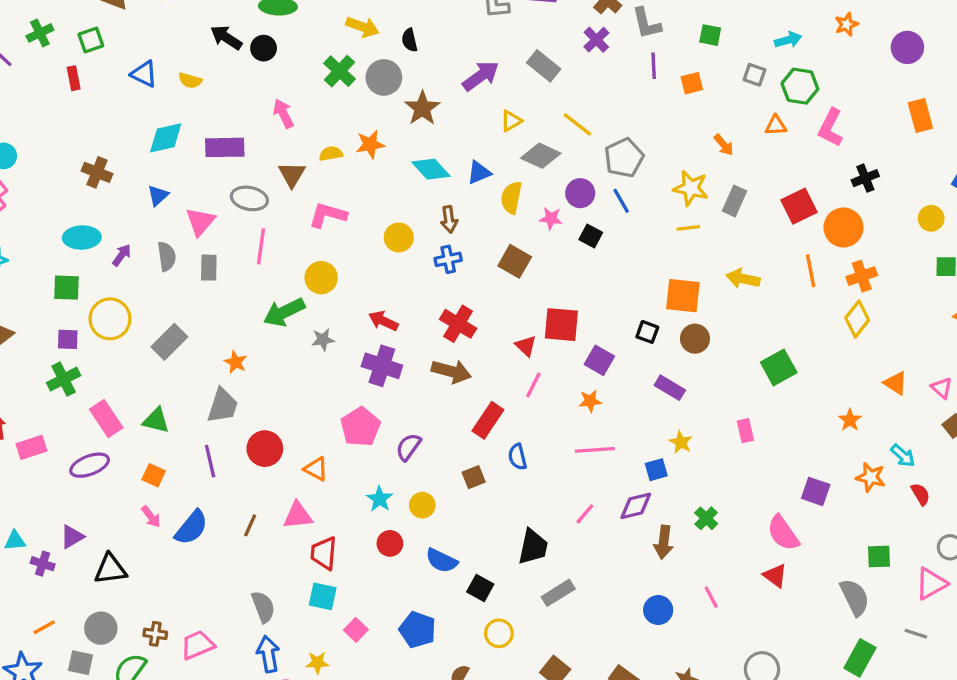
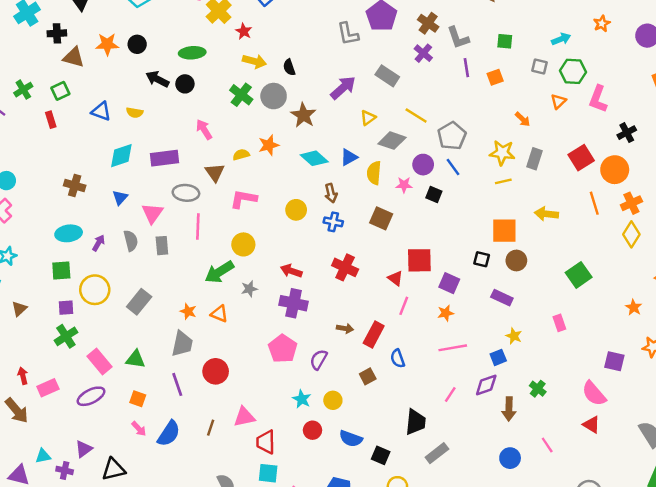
orange triangle: (776, 125) -> (559, 101), turned -35
blue cross: (448, 259) -> (333, 222), turned 30
brown arrow: (451, 371) -> (345, 328), moved, size x0.6
orange triangle: (316, 469) -> (219, 314), moved

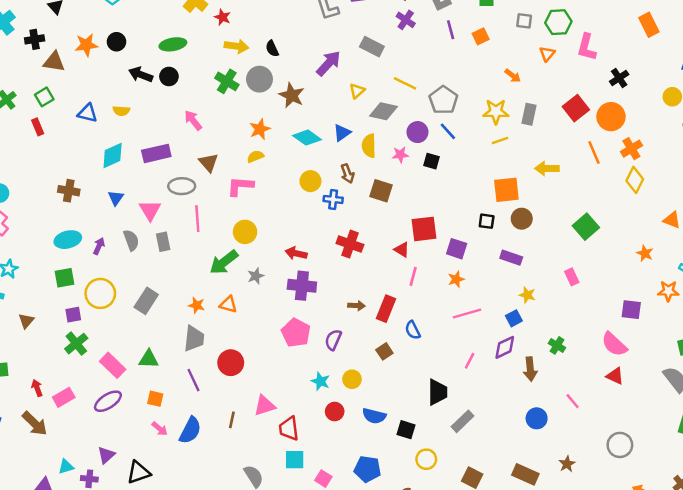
yellow semicircle: (241, 155) -> (255, 156), moved
brown arrow: (331, 193) -> (347, 174), moved
yellow circle: (296, 210) -> (310, 181), moved

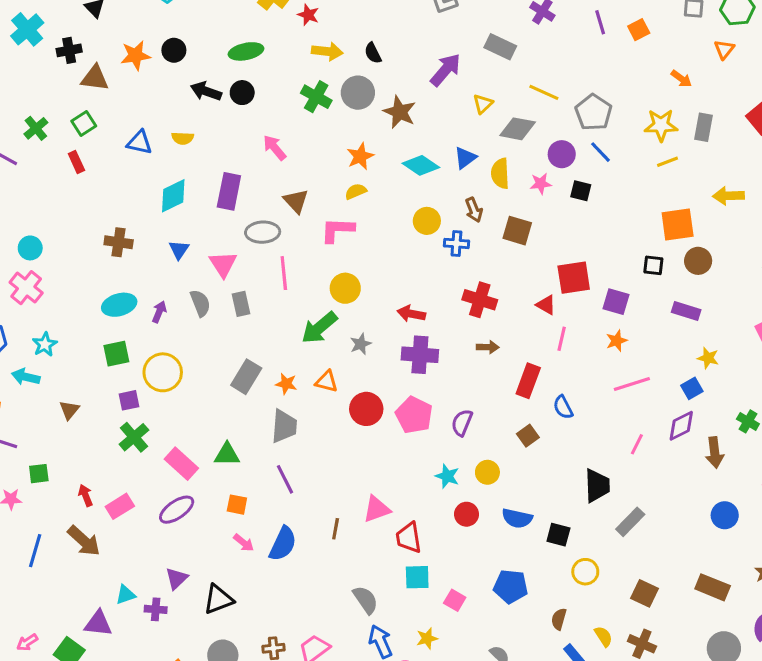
purple rectangle: (156, 153) -> (229, 191), turned -64
gray rectangle: (146, 301) -> (246, 377), moved
brown arrow: (356, 306) -> (488, 347), moved
red circle: (231, 363) -> (366, 409), moved

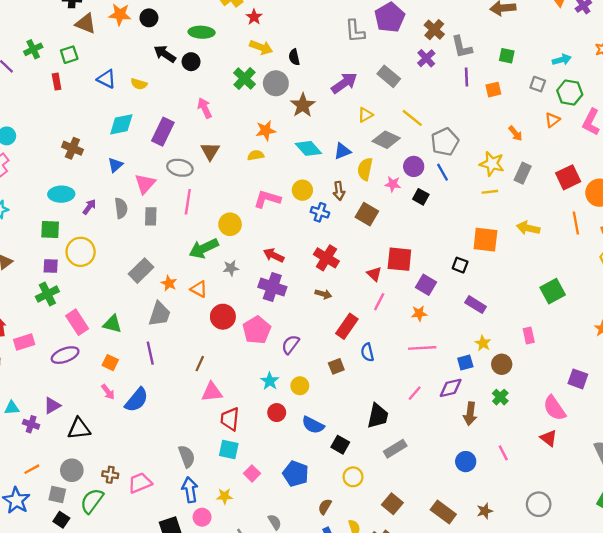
pink L-shape: (337, 230) -> (267, 199), moved
brown circle: (698, 261) -> (502, 364), moved
brown line: (336, 529) -> (200, 364), moved

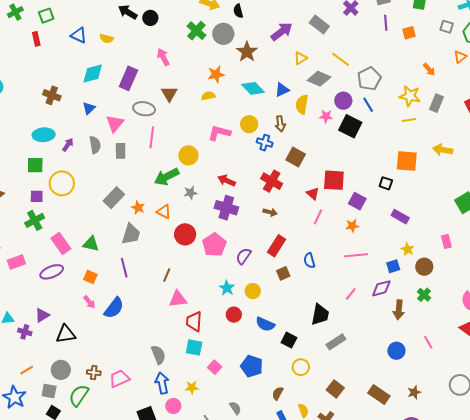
black square: (421, 197) -> (350, 126), size x1.6
brown square: (367, 214) -> (296, 157), moved
red rectangle: (347, 326) -> (276, 246), moved

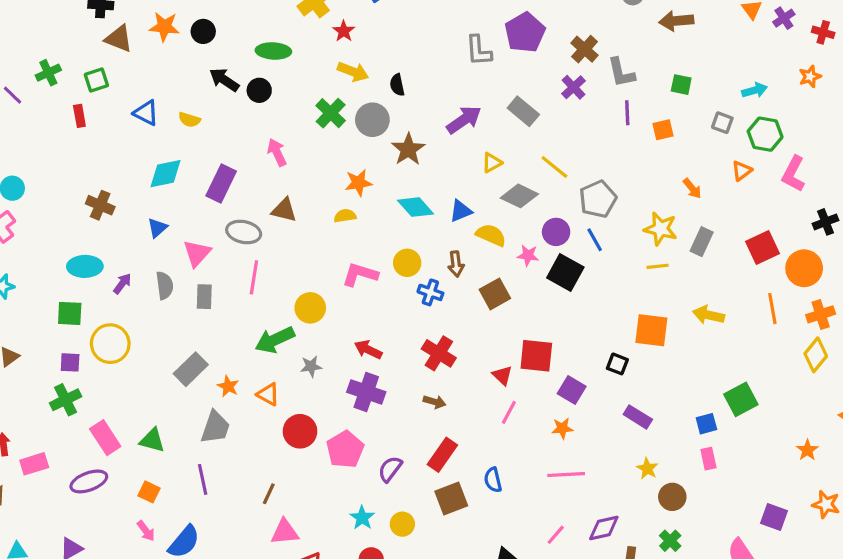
brown triangle: (169, 94) -> (284, 210), turned -48
yellow semicircle: (302, 104) -> (491, 235), turned 102
brown square: (296, 157) -> (495, 294), moved, turned 30
blue square: (393, 266) -> (706, 424), moved
brown square: (283, 273) -> (451, 498), size x1.5

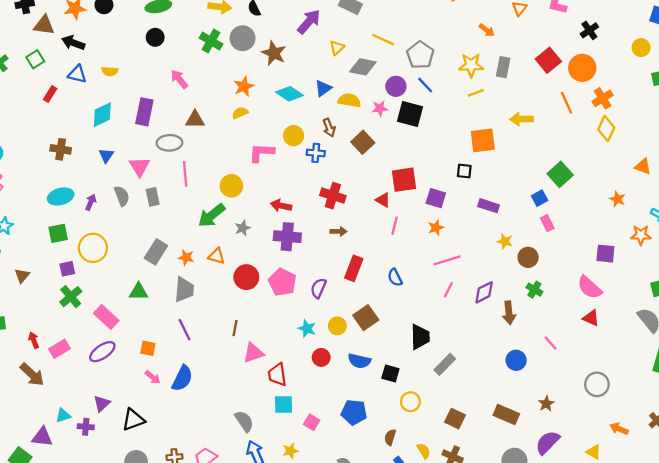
black arrow: (224, 80) -> (73, 43), moved
red rectangle: (79, 116) -> (50, 94), moved, turned 56
green triangle: (152, 440) -> (138, 292), moved
brown square: (451, 498) -> (366, 318), moved
pink line: (556, 535) -> (448, 290), moved

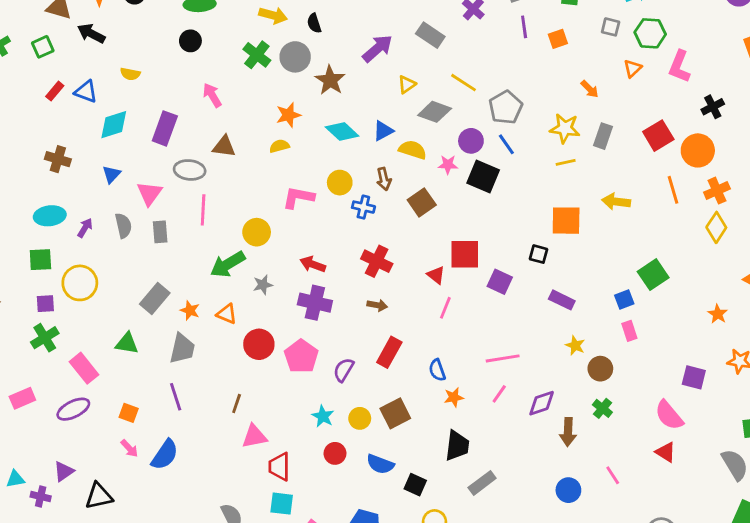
blue triangle: (77, 74) -> (86, 92), moved
orange star: (436, 228) -> (454, 397), moved

